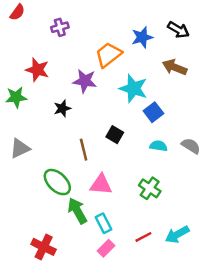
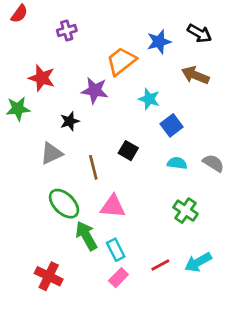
cyan star: (133, 88) -> (149, 99), size x0.7
gray triangle: (20, 148) -> (51, 153), moved
green cross: (150, 188) -> (185, 211), moved

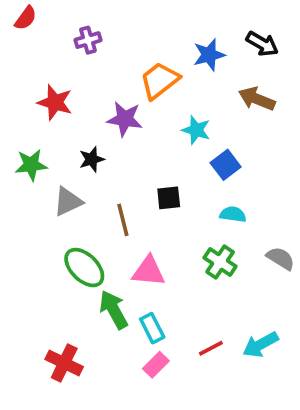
green star: (18, 109) -> (31, 165), moved
black square: (128, 151) -> (169, 198), turned -36
gray semicircle: (213, 163) -> (281, 258), moved
green cross: (185, 211) -> (220, 262), moved

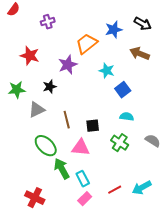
purple star: (125, 119) -> (68, 65), turned -30
black square: (169, 198) -> (93, 126), moved

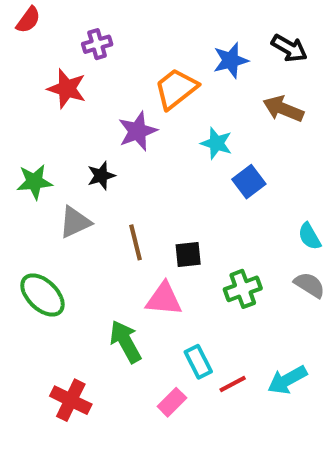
red star: (30, 56) -> (67, 89), moved
cyan semicircle: (127, 117) -> (310, 236), moved, turned -128
green cross: (120, 143) -> (243, 289), turned 36
green ellipse: (46, 146) -> (42, 295), moved
cyan rectangle: (83, 179) -> (198, 362), moved

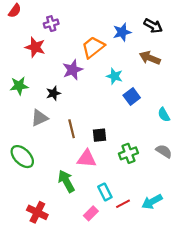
green star: (34, 182) -> (19, 86), moved
cyan semicircle: (310, 236) -> (164, 115), moved

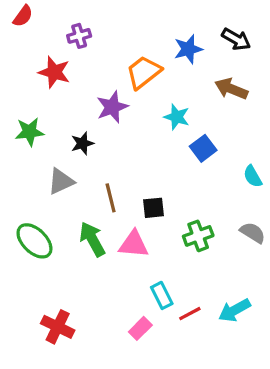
green arrow: (66, 181) -> (92, 239), moved

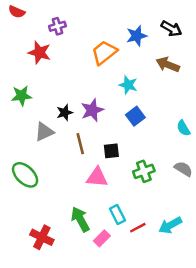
red semicircle: (23, 16) -> (17, 12), turned 77
purple star: (112, 107) -> (92, 110), moved
black star: (82, 143) -> (65, 113), moved
blue square: (203, 148) -> (135, 116), moved
green arrow: (92, 239) -> (80, 219), moved

